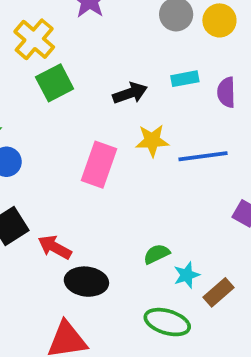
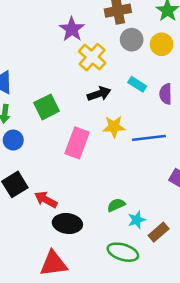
yellow cross: (34, 39) -> (92, 57), moved
cyan rectangle: (185, 79) -> (137, 84), turned 42
green square: (55, 83) -> (47, 107), moved

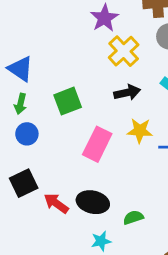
cyan star: (137, 220) -> (101, 241), moved
black ellipse: (67, 223) -> (93, 202), moved

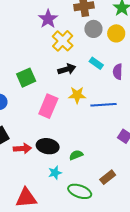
red arrow: (56, 203) -> (22, 149), turned 144

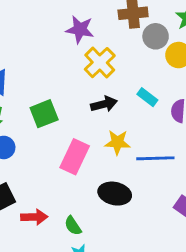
purple star: (48, 19) -> (80, 29), turned -30
gray circle: (93, 29) -> (156, 36), moved
black ellipse: (48, 146) -> (115, 194), moved
green semicircle: (76, 155) -> (73, 226), moved, turned -104

